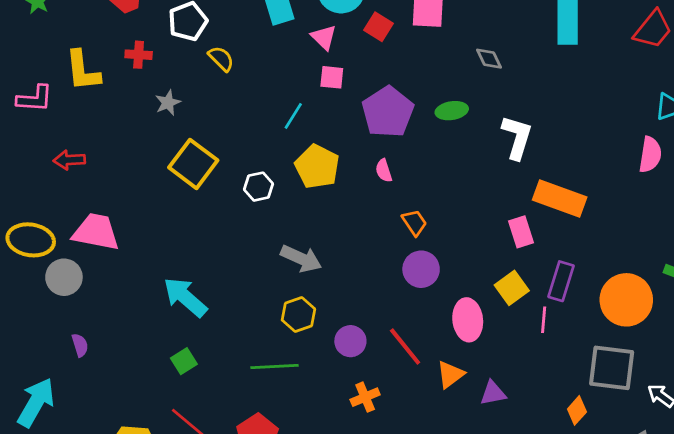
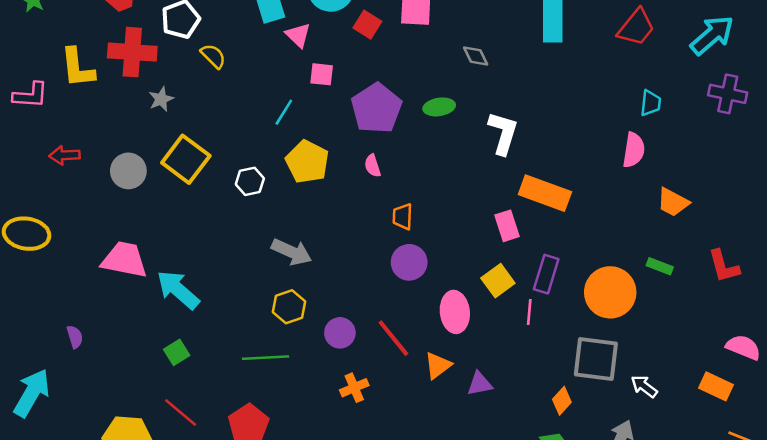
pink triangle: (324, 37) -> (298, 35), moved
red cross: (139, 55) -> (132, 52), size x1.8
orange trapezoid: (414, 223) -> (403, 217), turned -144
pink trapezoid: (96, 232) -> (124, 260), moved
gray circle: (64, 277) -> (128, 171), moved

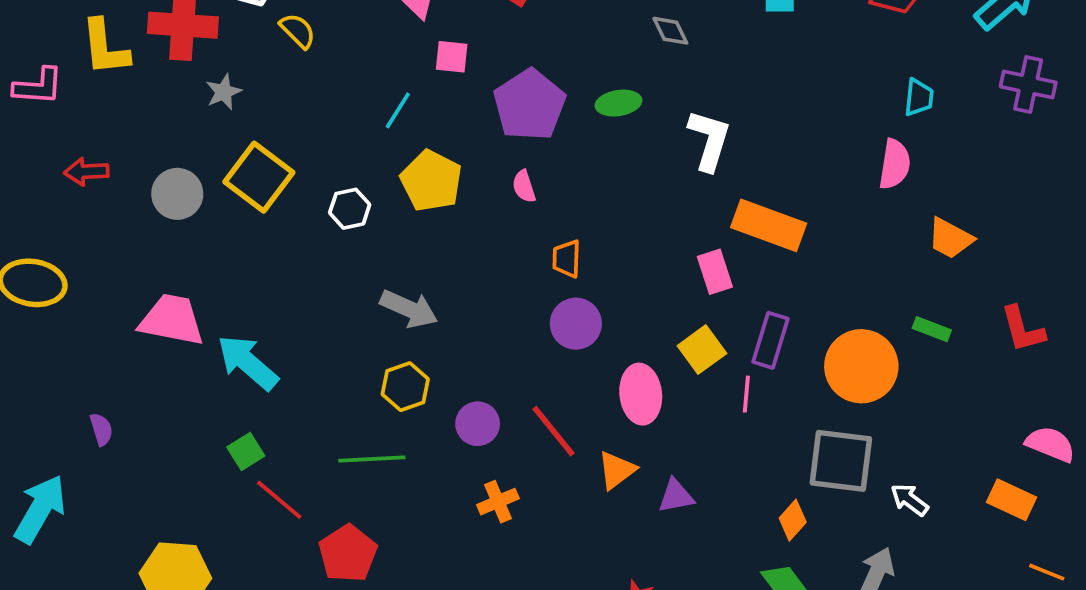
red line: (181, 412) -> (279, 500), moved

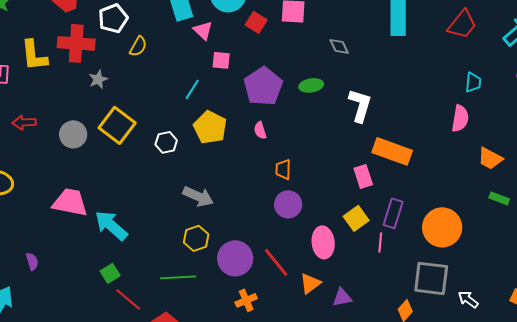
yellow semicircle: (298, 31) -> (138, 46), turned 75
green rectangle: (932, 329) -> (499, 198), moved
purple circle: (478, 424) -> (235, 258), size x1.5

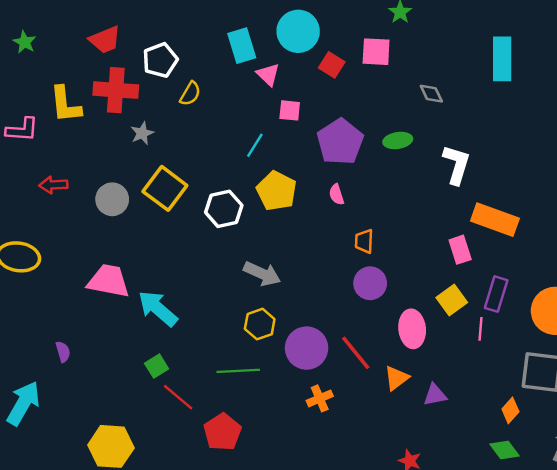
white hexagon: (166, 142) -> (224, 209), size x1.4

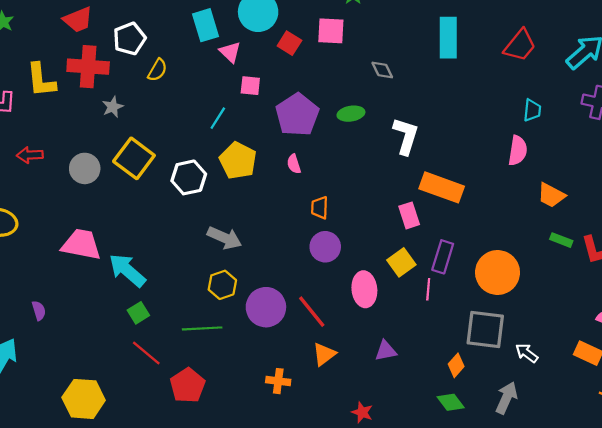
green square: (157, 366) -> (138, 313), moved
orange triangle: (397, 378) -> (324, 354), moved
orange cross: (320, 398) -> (278, 381), moved, turned 30

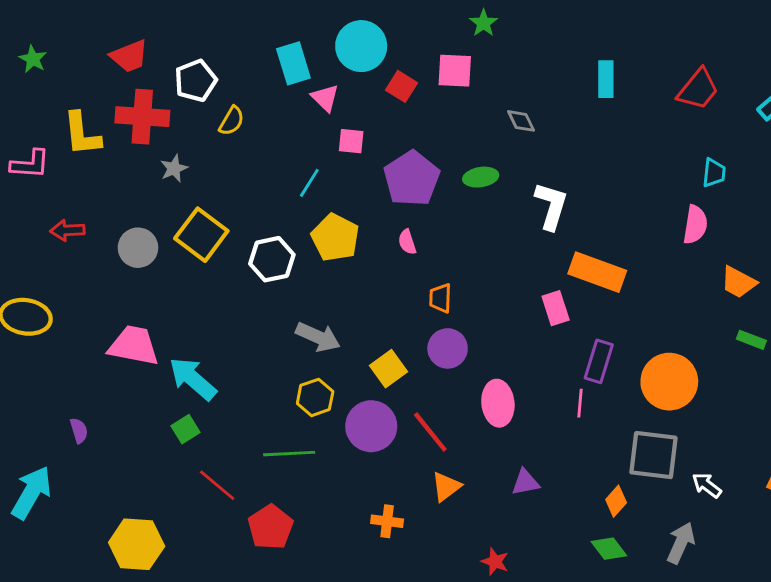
cyan rectangle: (448, 38) -> (606, 79), size x0.7
yellow square: (401, 262) -> (389, 369), moved
green square: (138, 313) -> (185, 429), moved

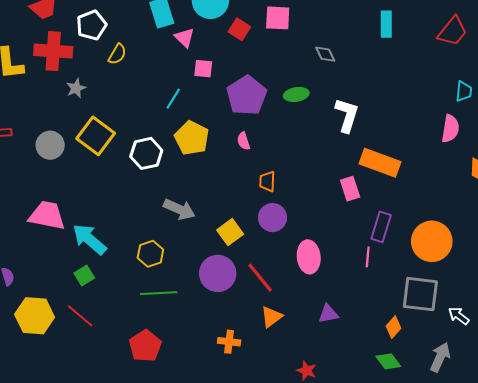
yellow hexagon: (315, 397) -> (150, 254), moved
red line: (217, 485) -> (80, 316), moved
yellow hexagon: (137, 544) -> (35, 316), moved

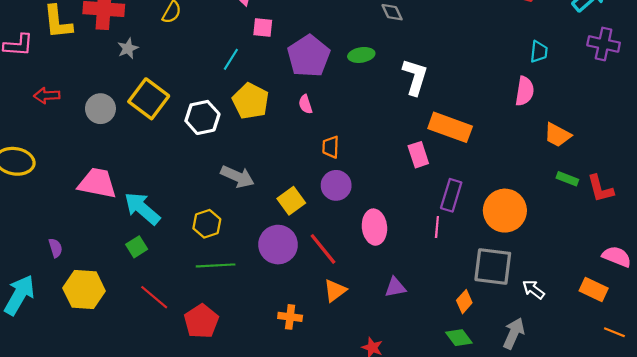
red line: (80, 316) -> (154, 297), moved

